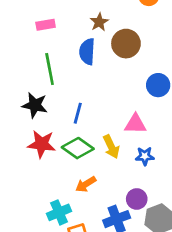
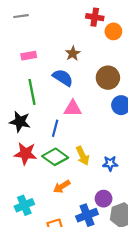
brown circle: (126, 44) -> (108, 78), moved
blue semicircle: (87, 52) -> (63, 78), turned 120
pink triangle: (135, 124) -> (73, 108), moved
cyan cross: (59, 212) -> (24, 205), moved

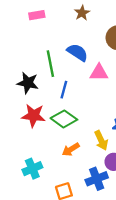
blue semicircle: (63, 78) -> (77, 52), moved
green line: (32, 92) -> (50, 64), moved
pink triangle: (73, 108) -> (99, 73), moved
yellow arrow: (83, 156) -> (101, 140), moved

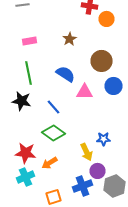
green line: (50, 64) -> (28, 73), moved
blue line: (64, 90) -> (54, 107), turned -56
red star: (33, 116) -> (26, 153), moved
orange arrow: (71, 149) -> (50, 163), moved

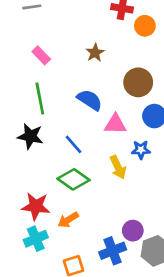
pink rectangle: (30, 41) -> (41, 55), turned 56
blue star: (104, 139) -> (141, 150), moved
yellow arrow: (86, 152) -> (118, 167), moved

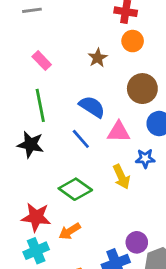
orange circle: (145, 26) -> (133, 41), moved
blue line: (73, 144) -> (81, 139), moved

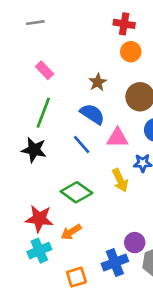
brown star: (98, 58) -> (98, 82), moved
green line: (40, 105) -> (43, 113), turned 32

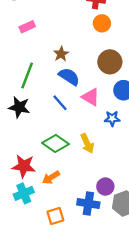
pink rectangle: (45, 70) -> (27, 27), moved, turned -70
brown star: (98, 82) -> (61, 54), moved
pink triangle: (117, 138) -> (91, 97), turned 30
yellow arrow: (120, 180) -> (87, 143), moved
blue cross: (115, 262) -> (88, 204), turned 30

